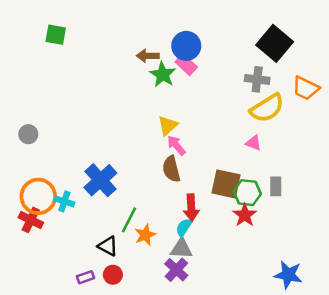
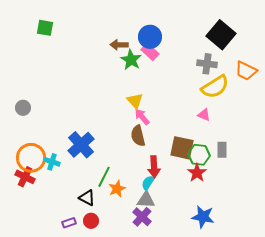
yellow triangle: (168, 125) -> (135, 101), turned -30
blue star: (288, 275) -> (203, 217), moved

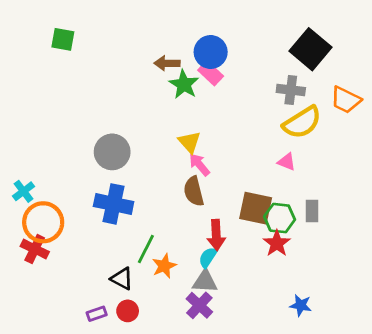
gray circle: (23, 108) -> (112, 152), moved, size x1.6
blue cross: (81, 145) -> (114, 204), turned -36
cyan cross: (52, 162) -> (23, 191), moved, turned 35
blue star: (203, 217) -> (301, 305), moved, size x0.7

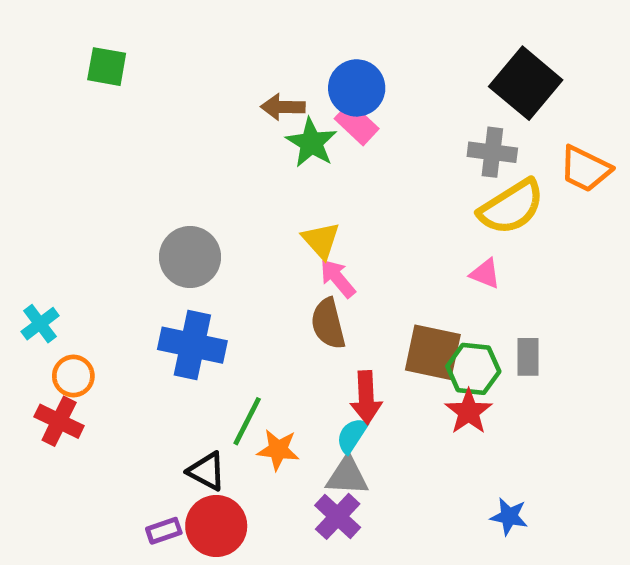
orange circle: (43, 222) -> (73, 376), size x0.6
orange star: (164, 266) -> (278, 450), turned 30
red circle: (128, 311) -> (216, 526), size x1.6

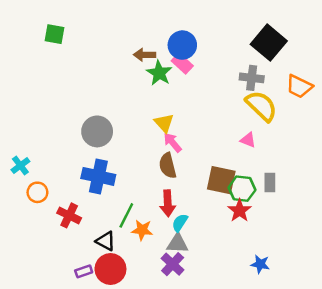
yellow semicircle: (511, 207) -> (261, 106), turned -104
red arrow: (366, 397) -> (168, 203), moved
red cross: (59, 421) -> (69, 215), moved

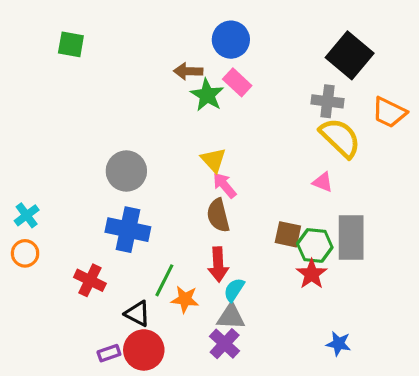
blue circle: (182, 45) -> (231, 40), moved
brown square: (221, 180) -> (288, 234), size x0.7
gray rectangle: (270, 183) -> (351, 238), size x1.8
orange circle: (37, 192) -> (25, 253), moved

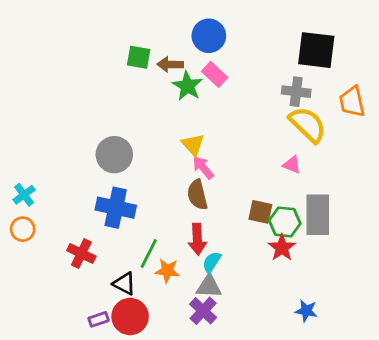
green square: (71, 44) -> (139, 57), moved
black square: (350, 55) -> (316, 50), turned -33
orange trapezoid: (389, 112) -> (352, 102), turned 52

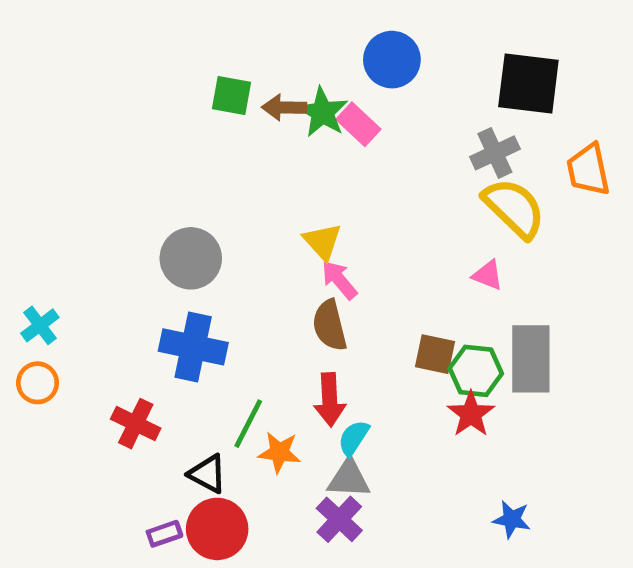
blue circle: (209, 36) -> (392, 60), moved
green star: (187, 86) -> (322, 112), moved
gray cross: (296, 92) -> (495, 153), turned -32

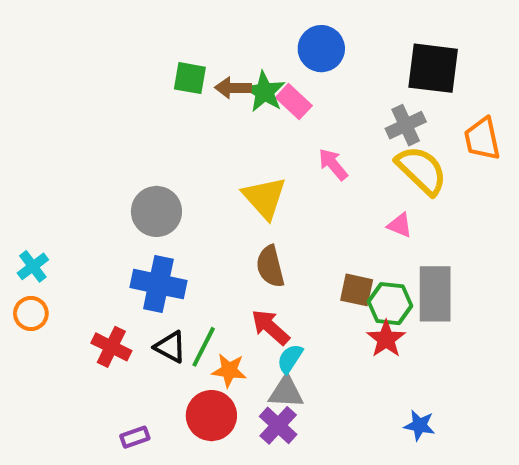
yellow triangle: (322, 242) -> (264, 198), size x1.4
pink arrow: (339, 280) -> (333, 164), moved
red arrow: (330, 400) -> (270, 327), turned 135
black triangle: (208, 474) -> (170, 347), moved
red circle: (217, 529) -> (211, 416), moved

